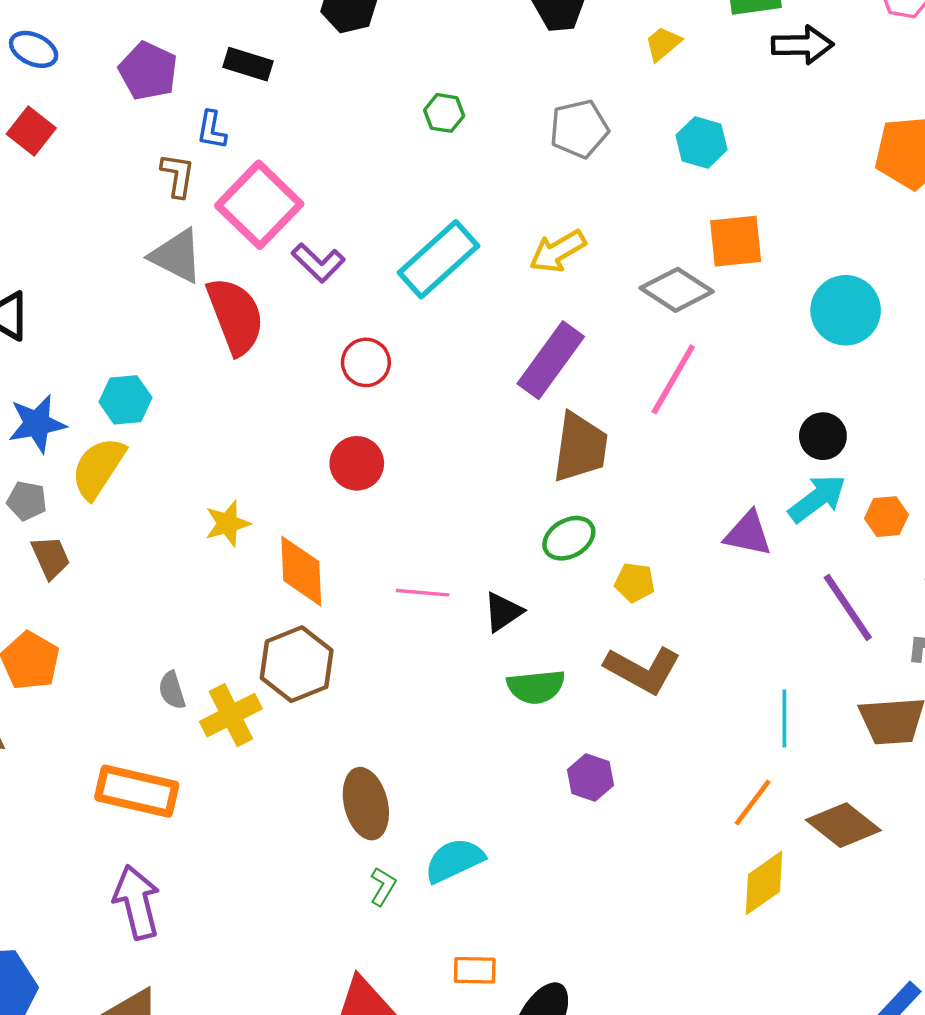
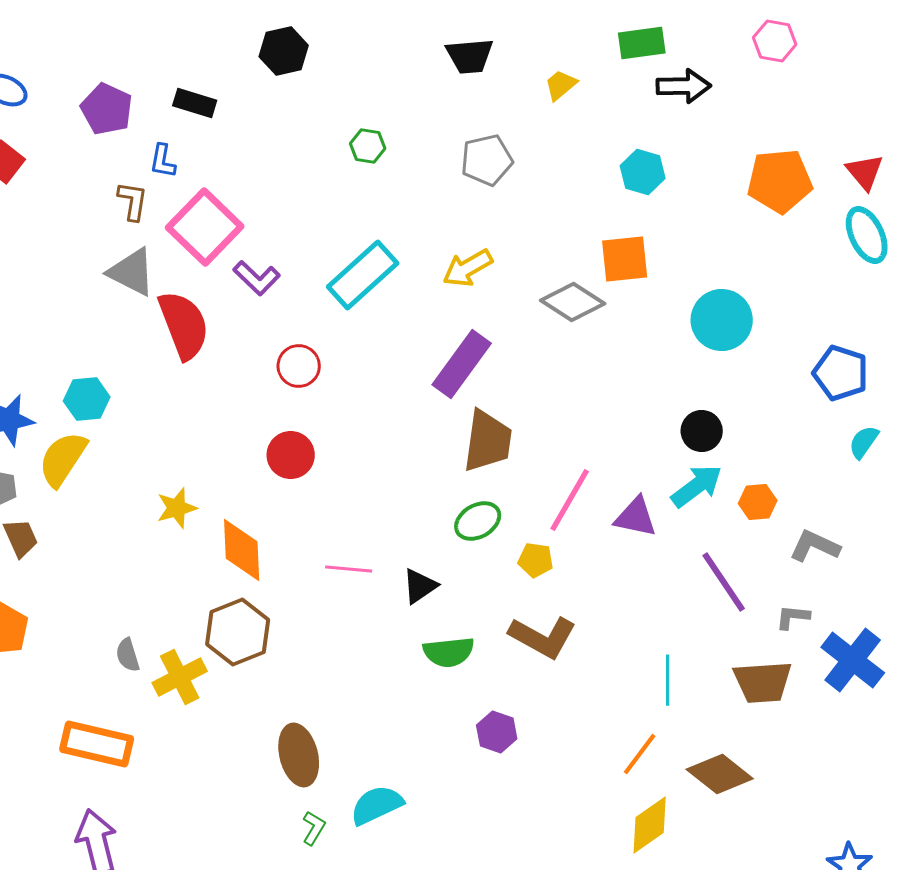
cyan hexagon: (702, 142) -> (643, 172), moved
pink line: (673, 379) -> (570, 500), moved

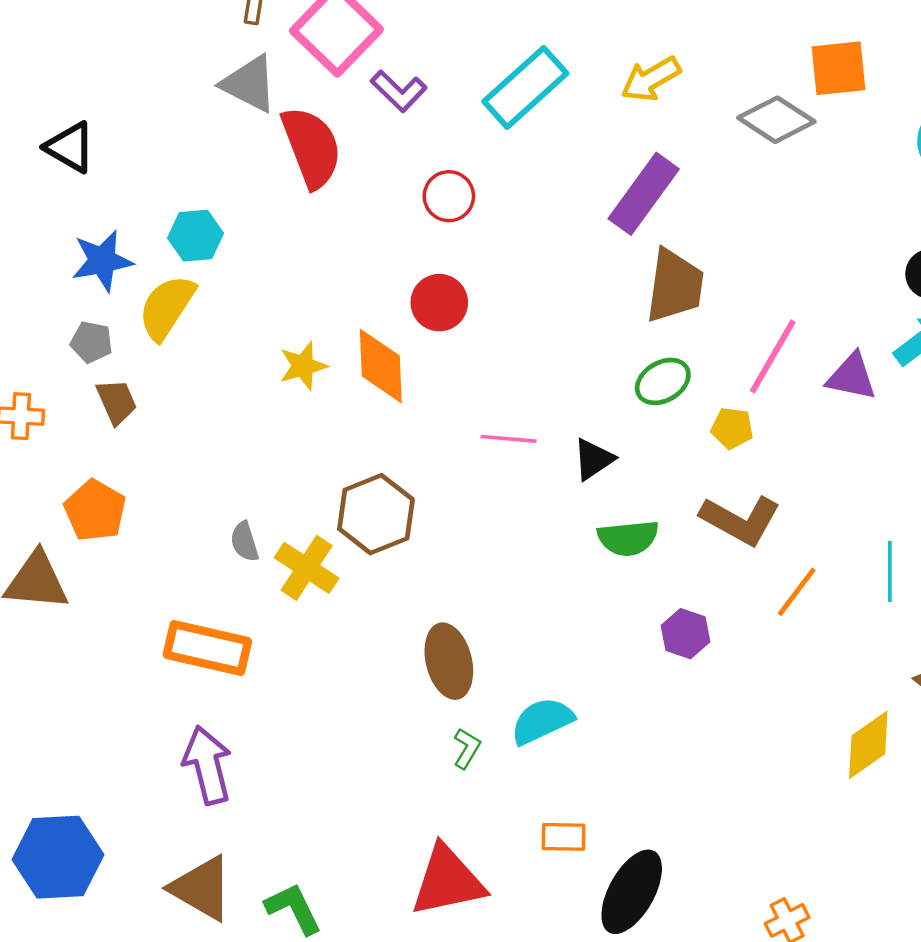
orange diamond: (242, 550) -> (381, 366), moved
yellow cross: (180, 677) -> (307, 568), turned -30
orange line: (640, 754) -> (797, 592), moved

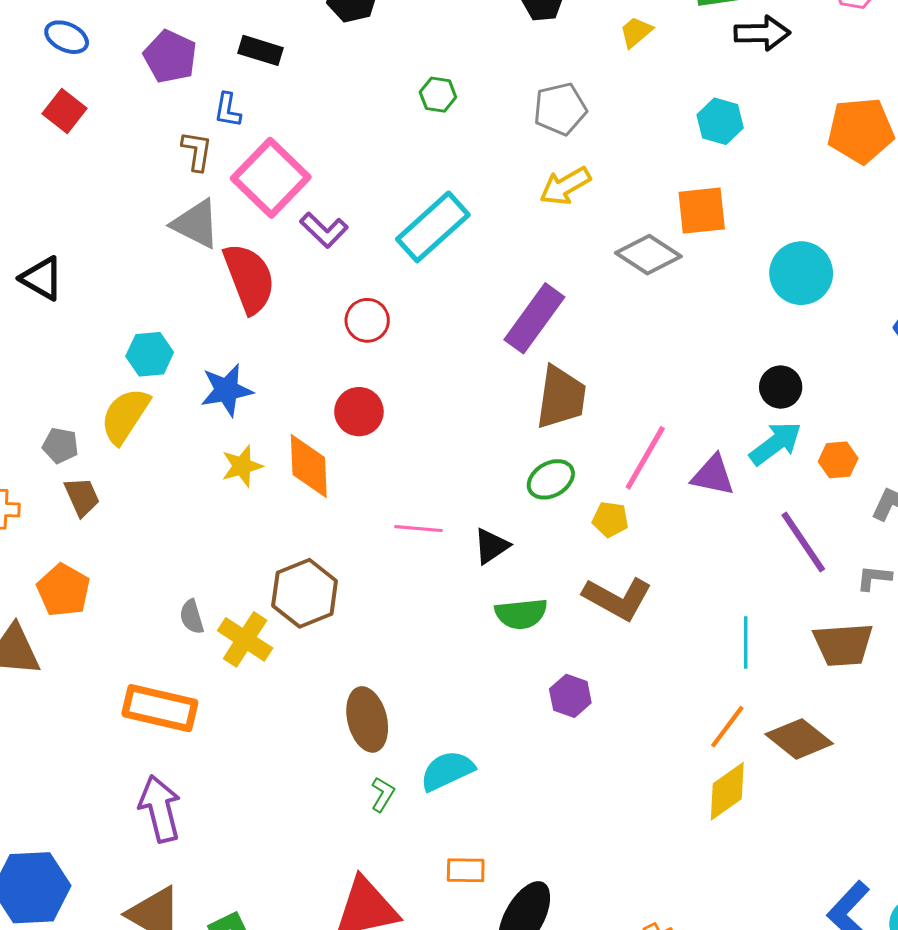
yellow arrow: (651, 79) -> (565, 186), moved
blue star: (102, 261) -> (227, 390), moved
orange line: (797, 592) -> (727, 727), moved

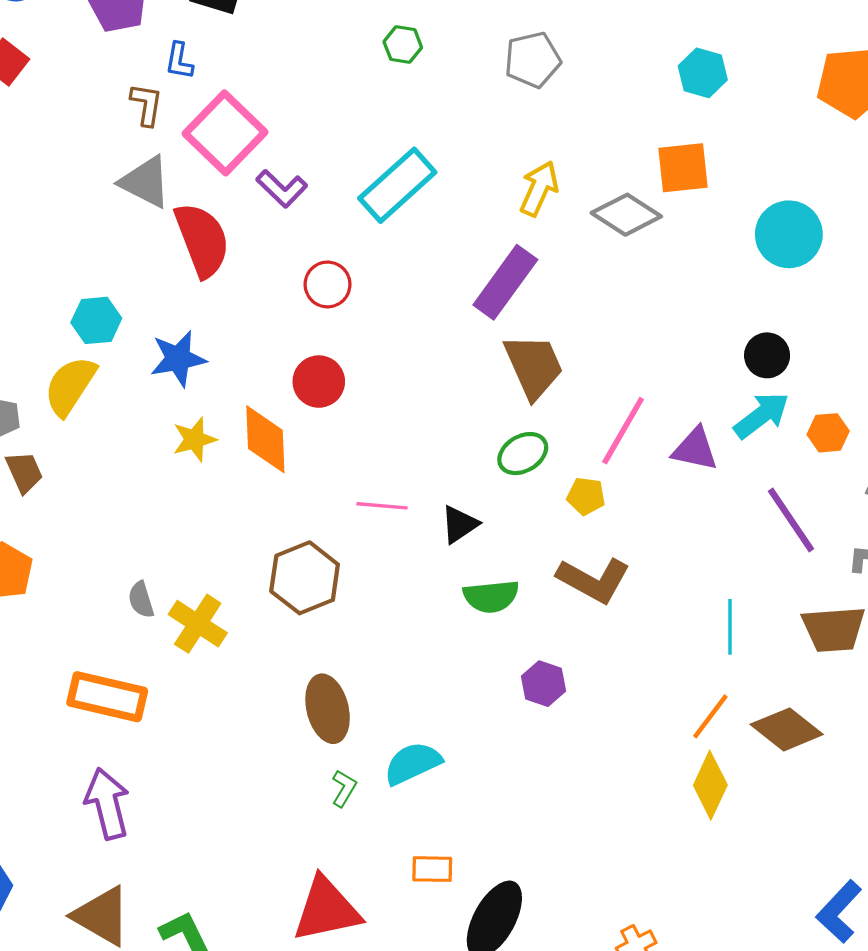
yellow arrow: (565, 186) -> (539, 188), moved, turned 144
brown trapezoid: (561, 397) -> (534, 366), turned -32
brown hexagon: (305, 593) -> (305, 578), moved
yellow diamond: (727, 791) -> (710, 785), turned -30

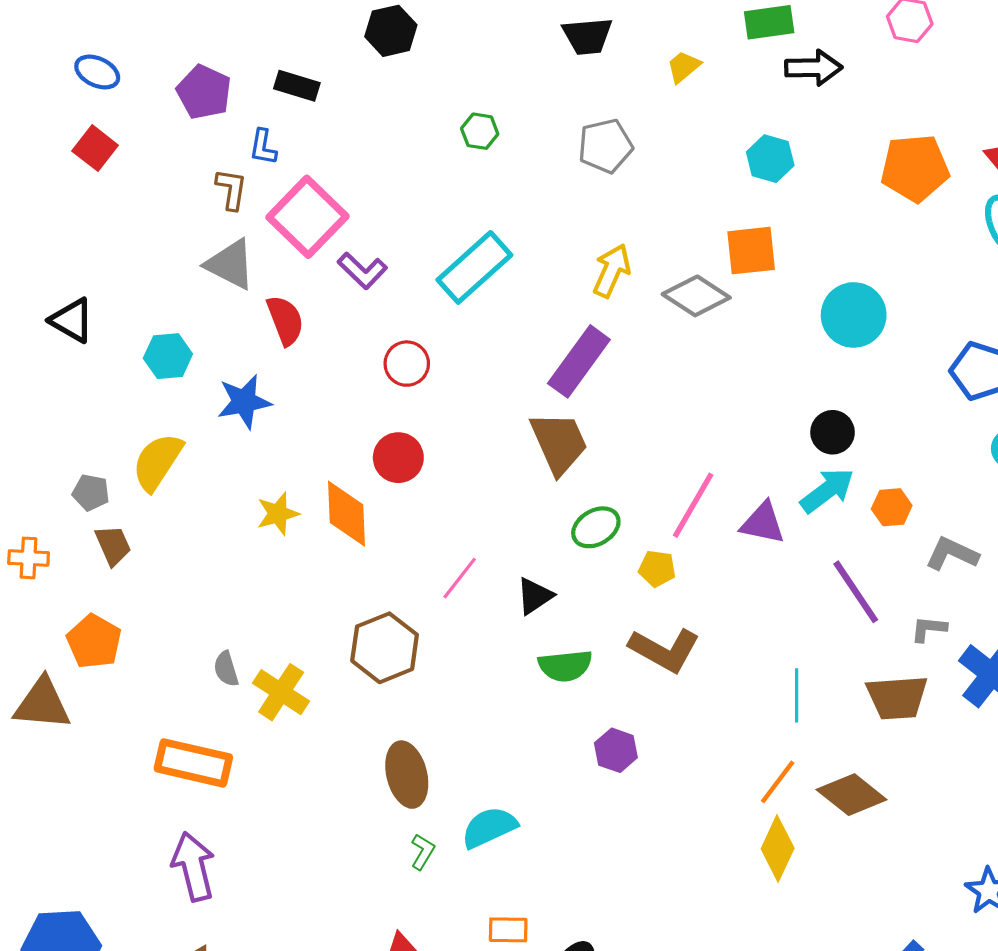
red semicircle: (202, 240) -> (285, 320), size x0.7
cyan hexagon: (96, 320) -> (168, 356), moved
blue star: (178, 359) -> (244, 402), moved
brown trapezoid: (534, 366) -> (559, 443), moved
pink line: (382, 506) -> (460, 578), turned -57

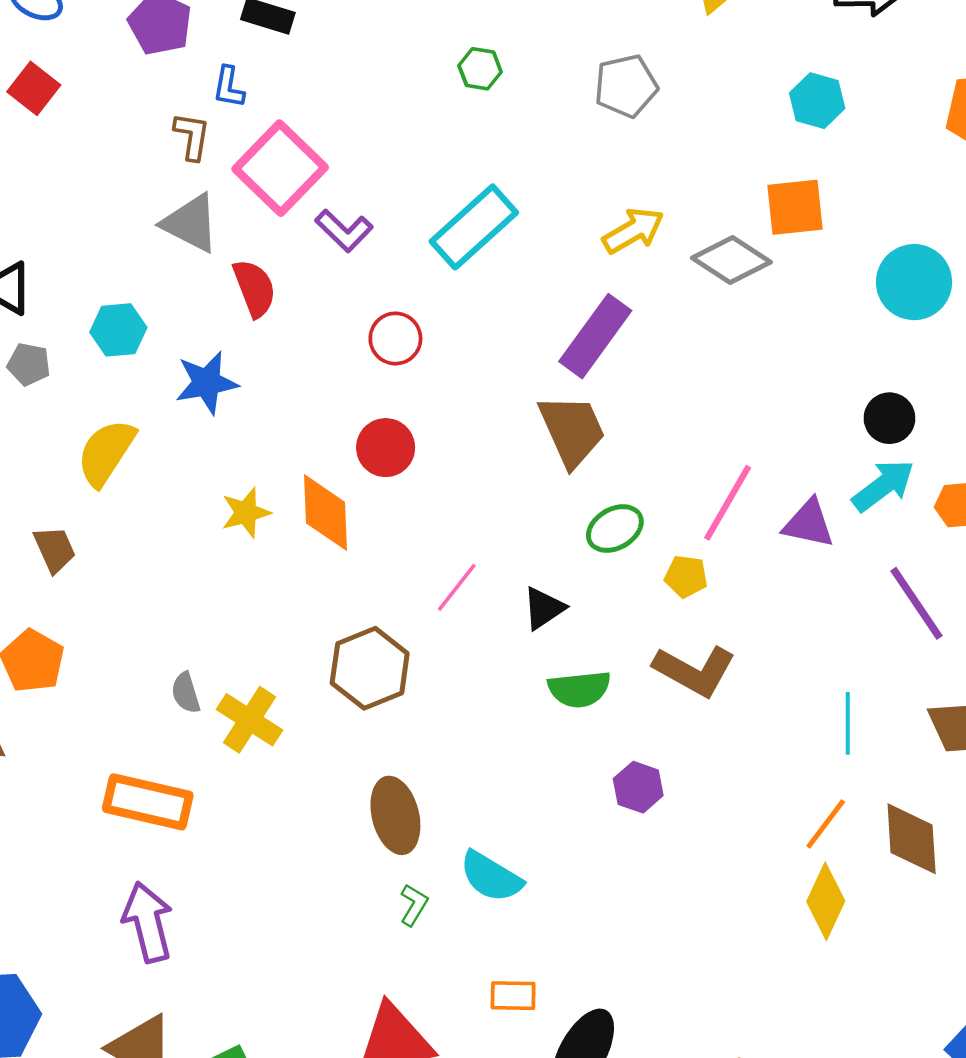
yellow arrow: (612, 271) -> (633, 231), turned 36
gray pentagon: (91, 492) -> (29, 364), moved
brown diamond: (852, 795) -> (912, 839), turned 48
cyan semicircle: (489, 827) -> (491, 877), turned -124

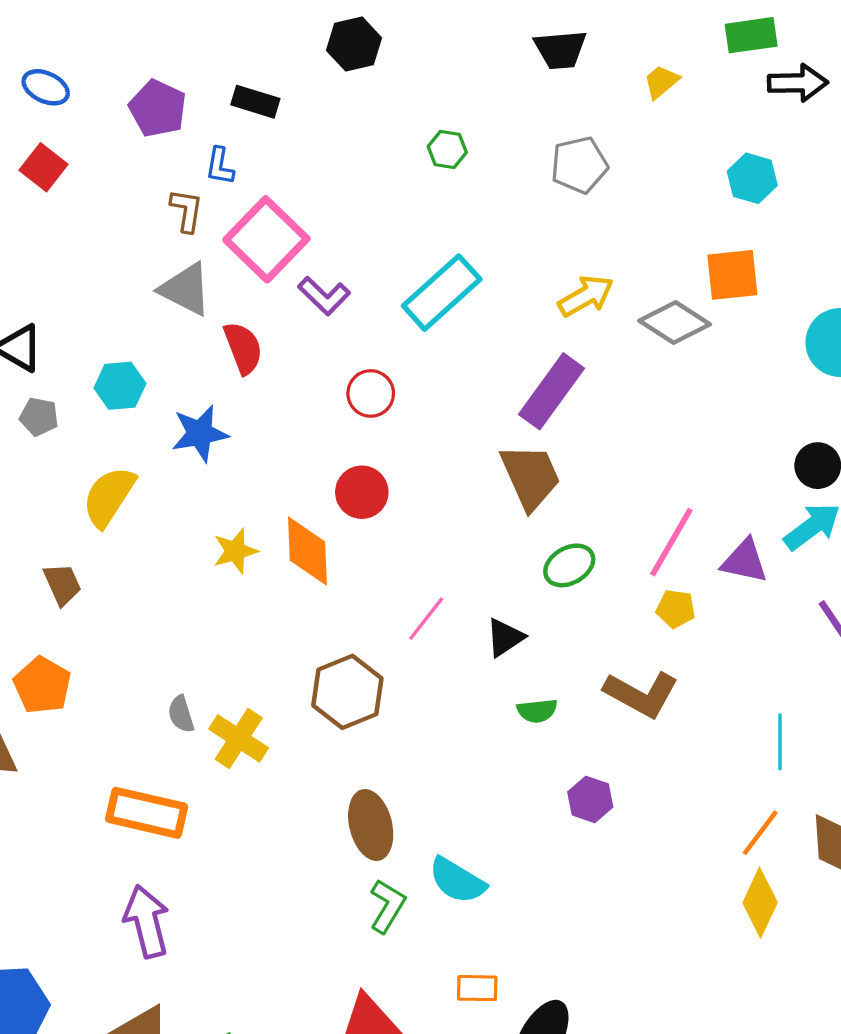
yellow pentagon: (686, 576) -> (676, 609), moved
green semicircle: (579, 689) -> (537, 711), size x0.7
green L-shape: (414, 905) -> (387, 906), size x1.4

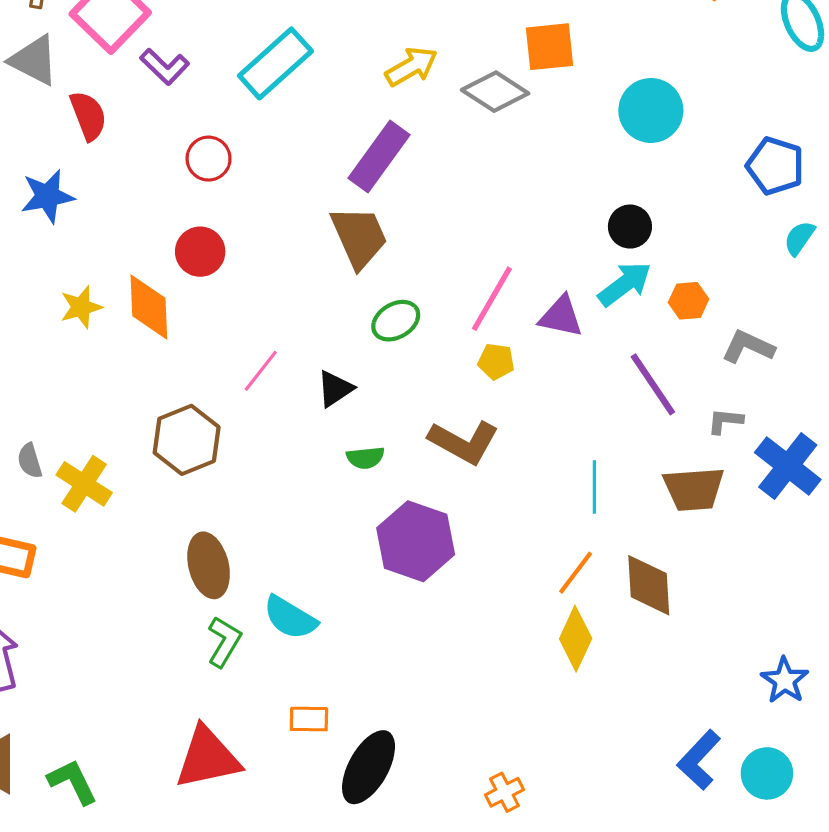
purple hexagon: (590, 799) -> (416, 541), size x1.8

